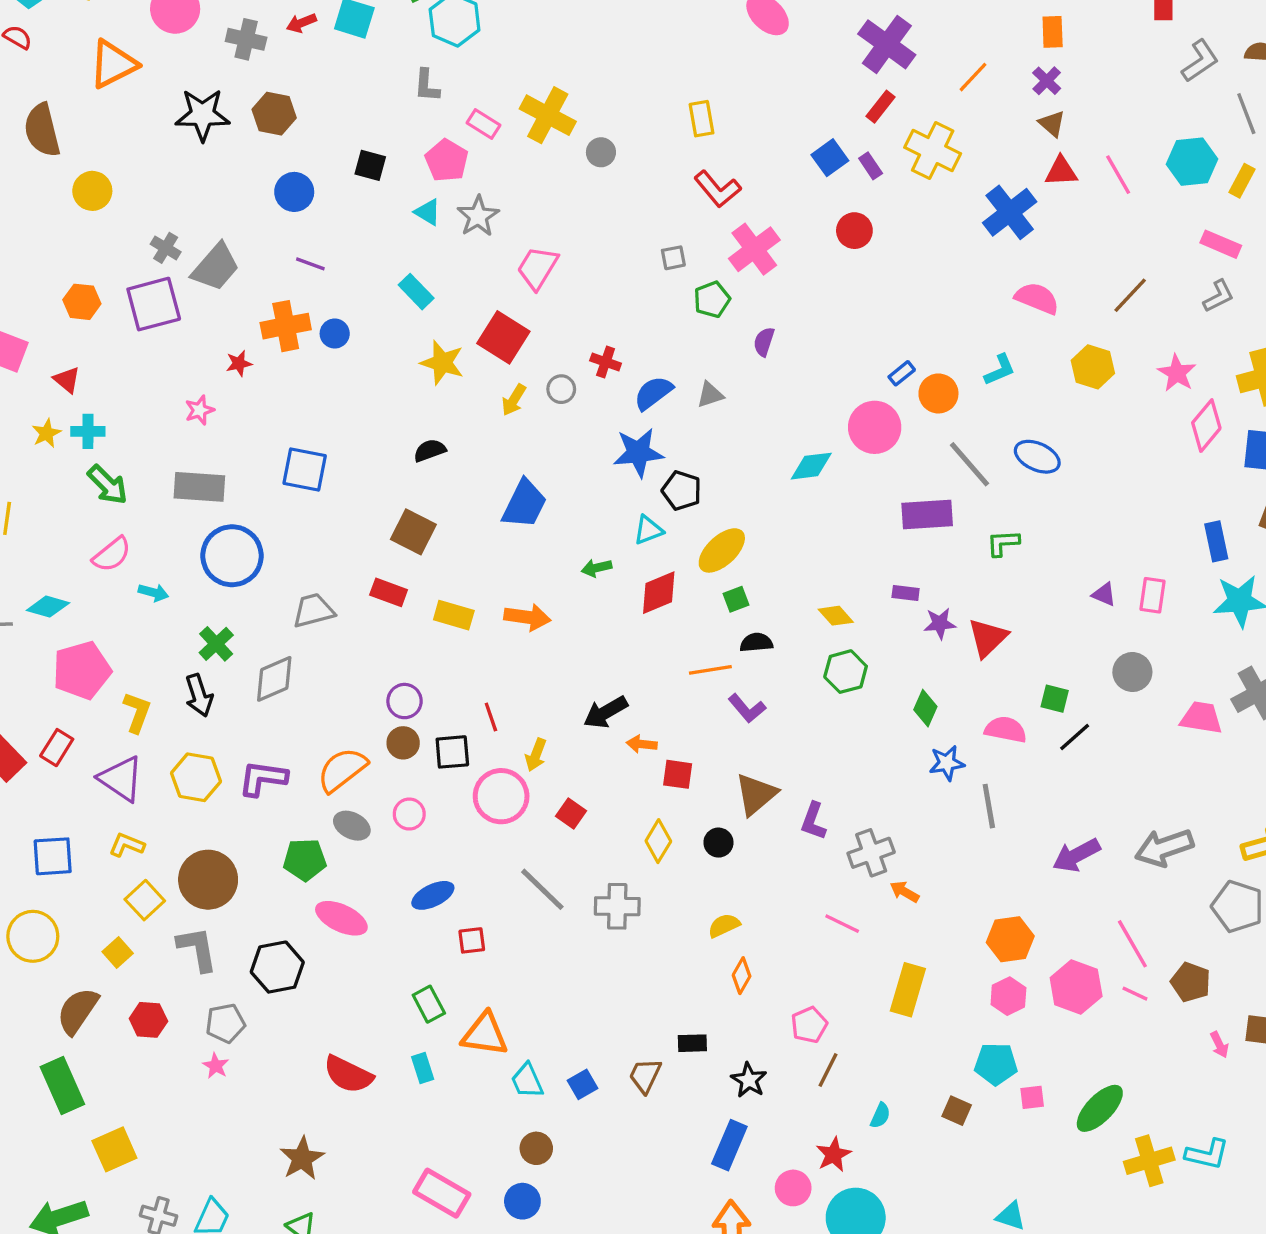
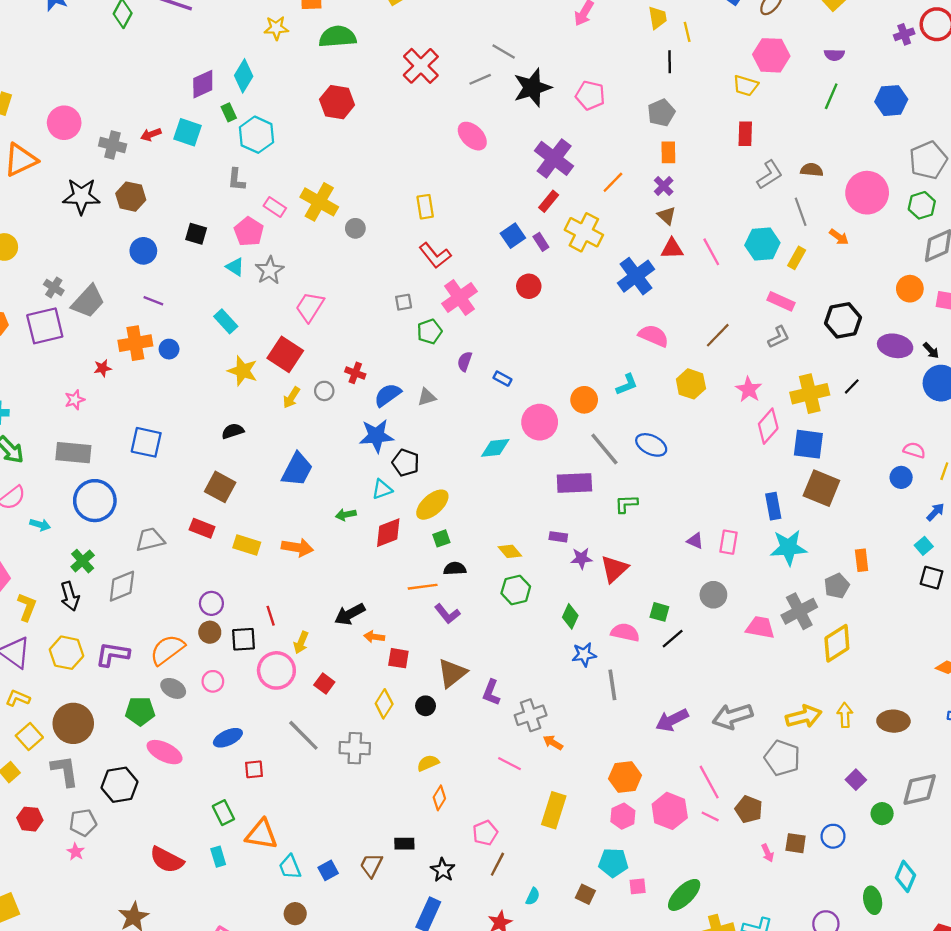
blue rectangle: (902, 373) -> (502, 379), moved, turned 66

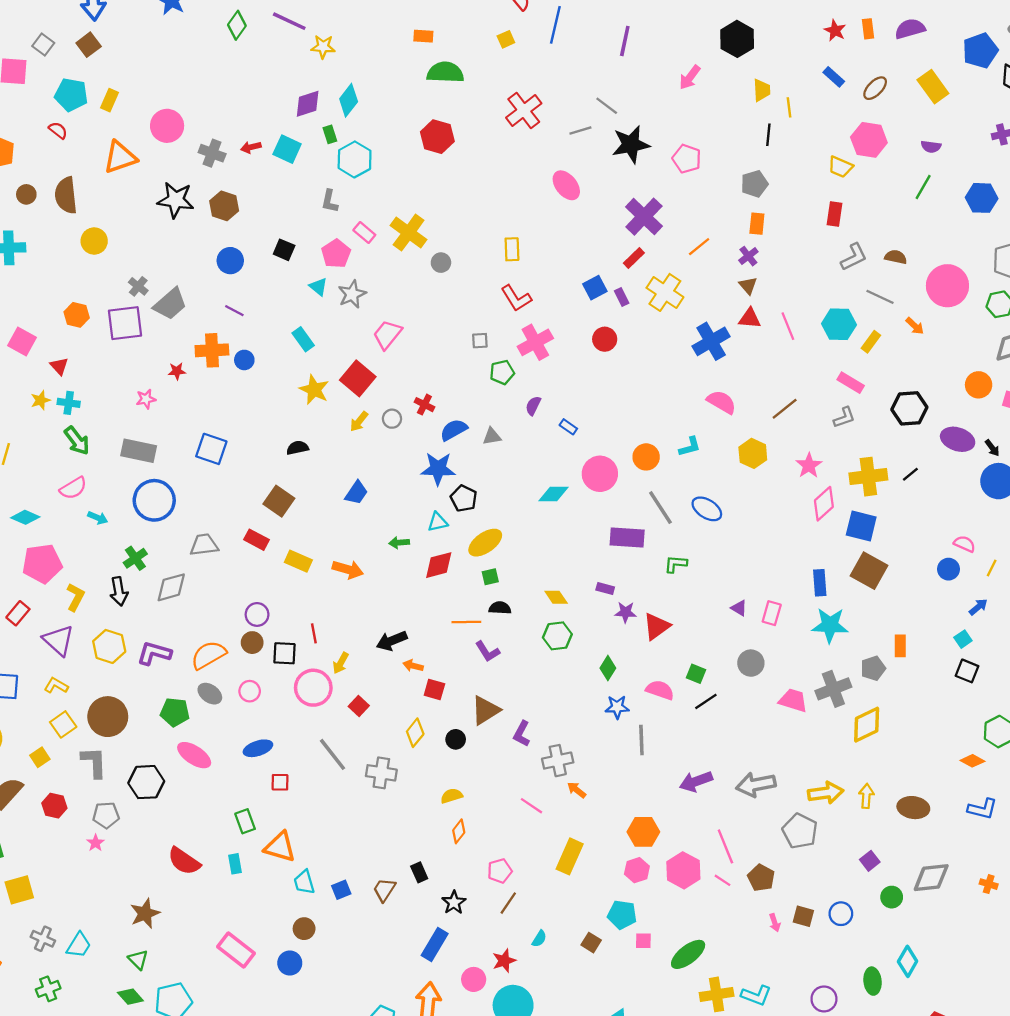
yellow star: (276, 28) -> (323, 47), moved
gray line: (801, 212) -> (880, 297), turned -52
blue trapezoid: (297, 469) -> (356, 493), size x0.7
black rectangle: (404, 844) -> (419, 872), turned 60

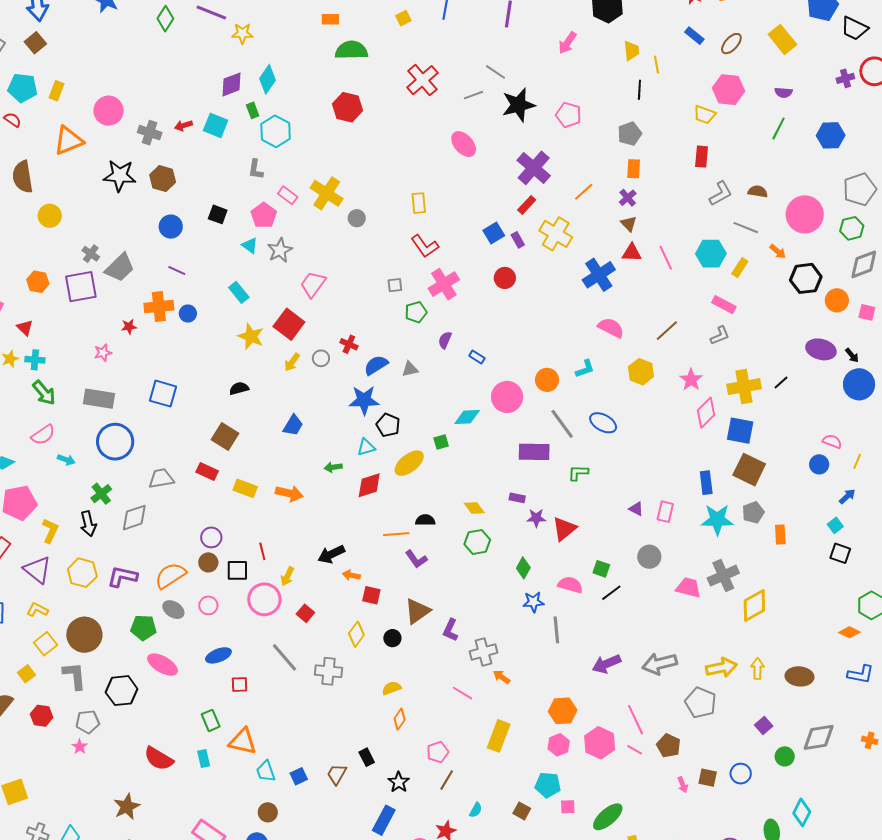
black hexagon: (909, 408) -> (806, 278), moved
green square: (490, 577) -> (441, 442), moved
gray pentagon: (873, 668) -> (753, 513), moved

